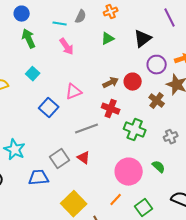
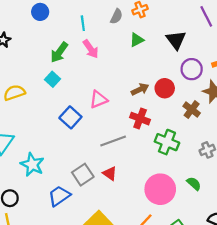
gray semicircle: (81, 17) -> (116, 16), moved
cyan line: (60, 24) -> (83, 23), turned 72
green arrow: (29, 39) -> (59, 52), moved, turned -120
black triangle: (143, 39) -> (176, 40), turned -30
blue trapezoid: (39, 178) -> (59, 196), turned -30

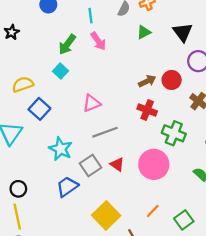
pink triangle: (98, 99) -> (92, 103), moved
blue square: (70, 117) -> (39, 109), moved
gray line: (113, 141) -> (105, 132), moved
cyan star: (32, 165) -> (61, 149), moved
pink circle: (160, 189) -> (154, 164), moved

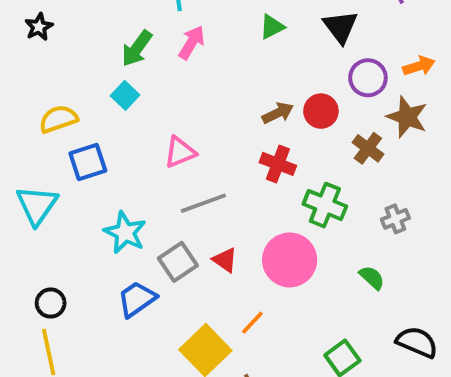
pink arrow: (98, 41) -> (192, 43), turned -114
blue square: (39, 109) -> (88, 162), turned 30
orange line: (153, 211) -> (252, 323), moved

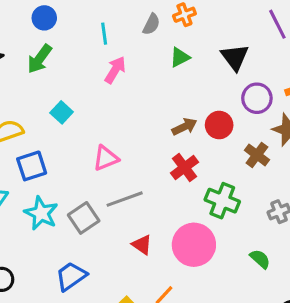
green arrow: (137, 48) -> (40, 59), moved
red cross: (278, 164) -> (184, 168), turned 32
cyan star: (125, 233) -> (41, 213), moved
gray square: (178, 262) -> (84, 218), moved

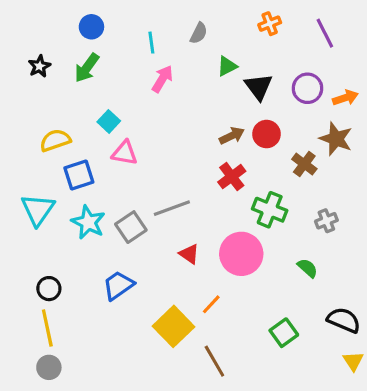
orange cross: (184, 15) -> (270, 24), moved
black triangle: (235, 57) -> (259, 87), moved
purple circle: (257, 98) -> (307, 88), moved
pink triangle: (106, 158) -> (125, 153), moved, turned 32

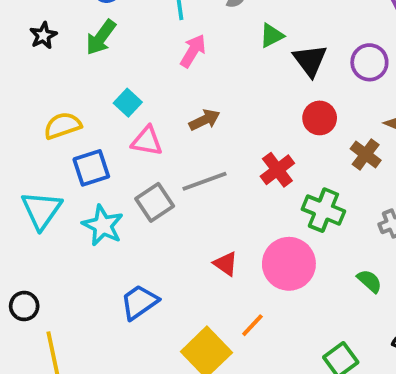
brown arrow: (232, 136) -> (204, 120), moved
gray line: (172, 208) -> (204, 181), moved
gray square: (131, 227) -> (155, 202), moved
black circle: (49, 289) -> (24, 306), moved

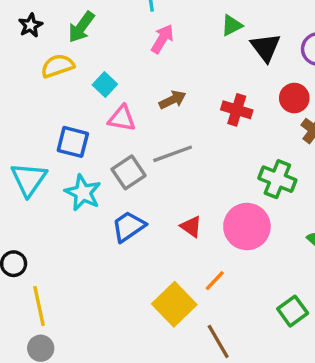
red circle: (320, 118) -> (294, 98), moved
yellow semicircle: (63, 126) -> (58, 66), moved
blue square: (91, 168) -> (73, 142), turned 32
red cross: (277, 170) -> (237, 110), moved, turned -36
blue trapezoid: (139, 302) -> (129, 227), moved

